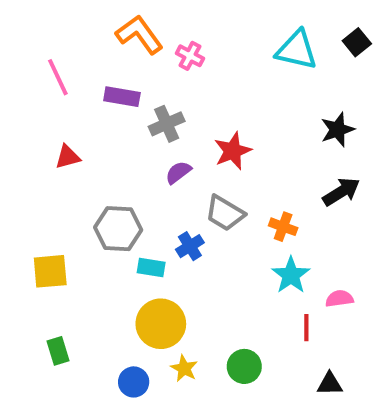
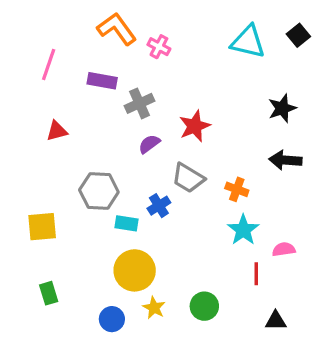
pink line: (58, 77) -> (49, 64), turned 44
black arrow: (341, 192) -> (285, 160), turned -144

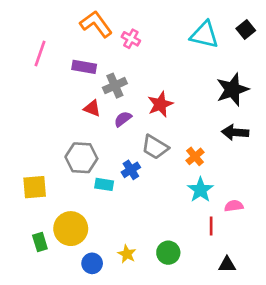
black star: (282, 108) -> (232, 90), size x1.4
red triangle: (57, 131) -> (92, 108), moved, turned 36
orange cross: (237, 189) -> (195, 156), turned 30
yellow circle: (135, 270) -> (71, 229), moved

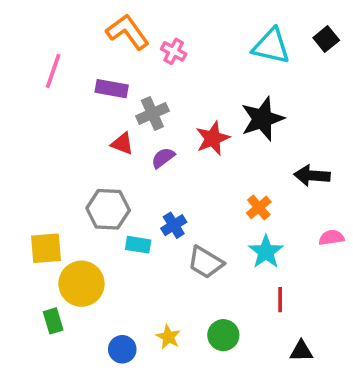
black star: (232, 90) -> (262, 119), moved
gray trapezoid: (155, 147) -> (206, 262), moved
pink semicircle: (234, 206) -> (331, 238), moved
yellow circle: (71, 229) -> (81, 284), moved

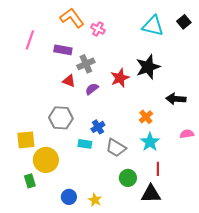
cyan rectangle: (138, 245) -> (85, 144), moved
green circle: (223, 335) -> (128, 178), moved
yellow star: (168, 337) -> (95, 200), moved
black triangle: (301, 351) -> (151, 194), moved, size x1.5

